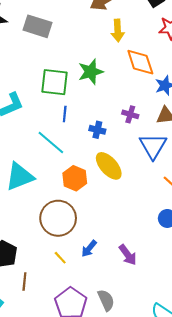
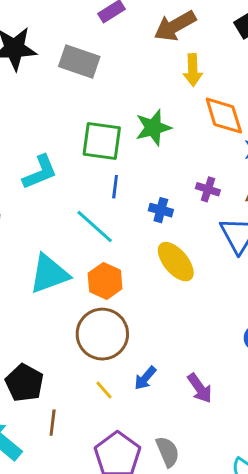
orange hexagon: (75, 178) -> (105, 281), moved

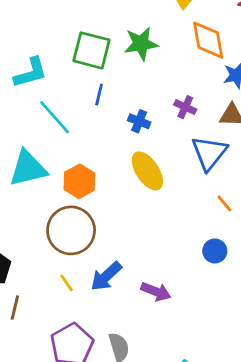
cyan line: (95, 227) -> (55, 117), moved
blue arrow: (145, 378) -> (106, 276), size x1.4
purple arrow: (200, 388) -> (156, 292), turned -40

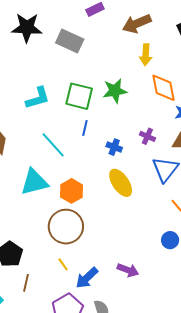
cyan L-shape: (31, 73) -> (38, 98), moved
blue arrow: (106, 276) -> (87, 278), moved

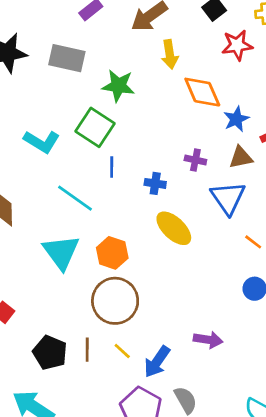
green star: (115, 91) -> (118, 86), moved, turned 30
green square: (79, 96) -> (95, 127), turned 32
cyan L-shape: (38, 98) -> (42, 142), turned 60
cyan triangle: (34, 182) -> (61, 252), turned -40
brown line: (26, 283) -> (87, 350), moved

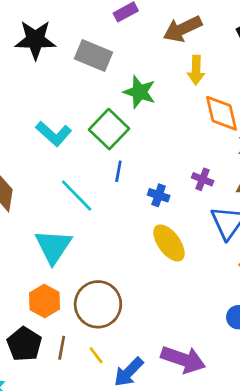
orange hexagon: (112, 253) -> (44, 301), moved
purple arrow: (208, 340) -> (183, 359), size x1.5

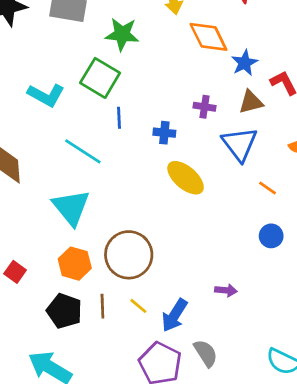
purple arrow: (183, 359) -> (226, 290), size x0.5

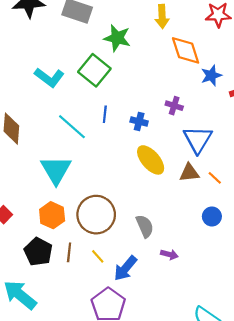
brown triangle: (251, 102) -> (189, 173), moved
blue line: (119, 118) -> (105, 114), moved
gray semicircle: (206, 353) -> (145, 226), moved

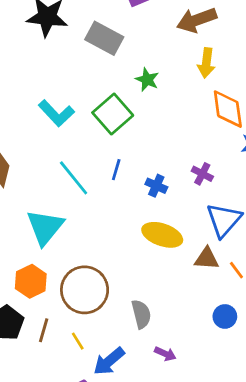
green star: (117, 38) -> (147, 80), size x0.7
yellow ellipse: (151, 160) -> (162, 235), turned -40

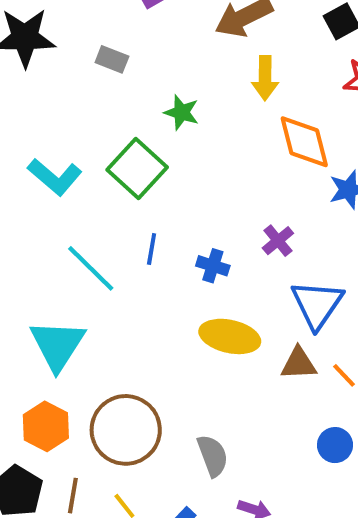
gray rectangle: (104, 38) -> (112, 59), size x0.6
purple cross: (202, 174) -> (278, 241), turned 30

